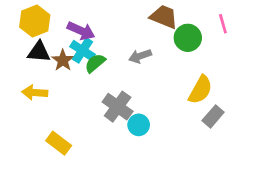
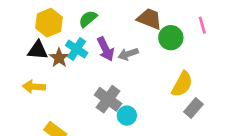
yellow hexagon: (35, 21) -> (49, 23), moved
purple arrow: (81, 31) -> (106, 49), moved, turned 40
green semicircle: (95, 63) -> (88, 19), moved

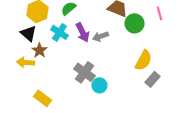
black triangle: (38, 50) -> (28, 33), turned 36
brown star: (59, 58) -> (39, 50), moved

